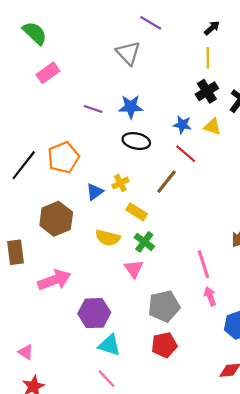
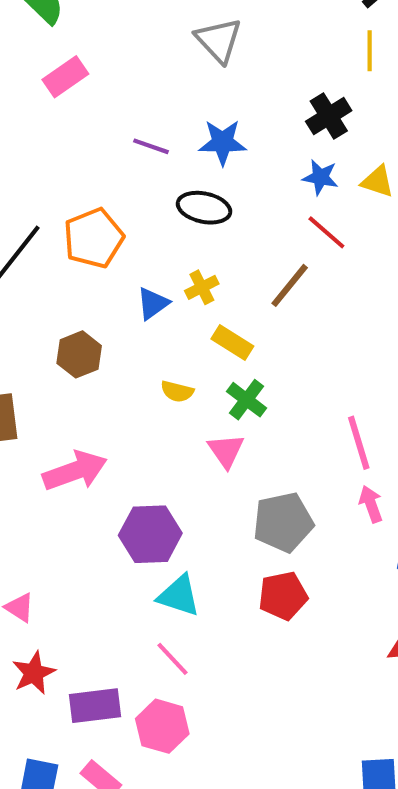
black cross: (207, 91) -> (329, 116), moved
black ellipse: (136, 141) -> (204, 208), moved
brown hexagon: (56, 219) -> (79, 354), size x0.7
yellow semicircle: (108, 238) -> (177, 391), size x0.7

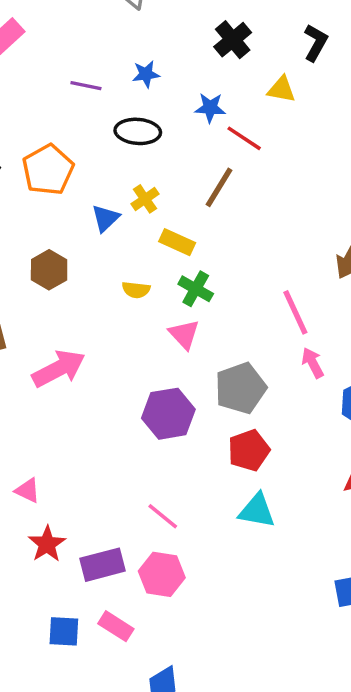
blue star: (222, 142) -> (146, 74), size x0.7
blue star: (320, 177) -> (210, 108), moved
purple hexagon: (150, 534) -> (168, 414), moved
cyan triangle: (179, 596) -> (257, 511), moved

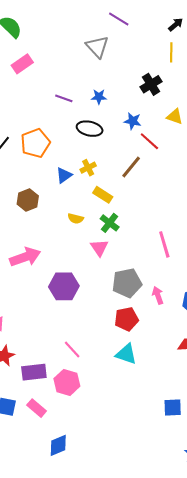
pink arrow: (313, 363) -> (158, 295), moved
purple hexagon: (168, 414) -> (64, 286), moved

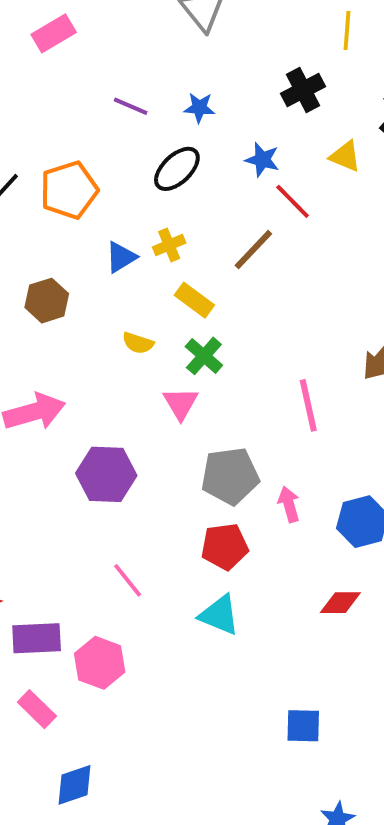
black ellipse: (90, 129) -> (177, 169), turned -60
pink line: (72, 349) -> (128, 580), moved

